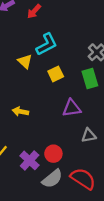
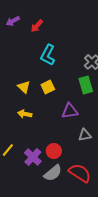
cyan L-shape: (47, 44) -> (48, 55), turned 145
yellow triangle: (25, 61) -> (24, 87), moved
yellow square: (56, 74) -> (48, 87), moved

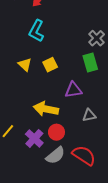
cyan L-shape: (48, 55) -> (36, 31), moved
yellow arrow: (25, 114) -> (46, 109), moved, size x1.6

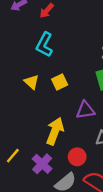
yellow arrow: (46, 109) -> (55, 131), turned 100
red circle: (56, 132) -> (77, 157), moved

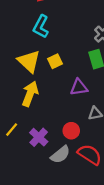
yellow triangle: (32, 82) -> (29, 61), size x1.6
yellow arrow: (55, 131) -> (30, 94), moved

